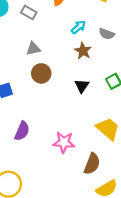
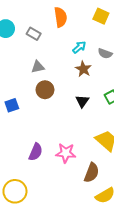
purple semicircle: (22, 131) -> (36, 152), moved

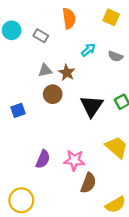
brown star: (83, 69) -> (67, 73), moved
black triangle: (82, 101) -> (92, 106), size x1.6
brown semicircle: (92, 173) -> (88, 183), moved

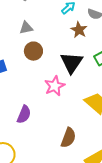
brown star: (67, 73) -> (79, 30), moved
pink star: (74, 160) -> (55, 86), moved, turned -30

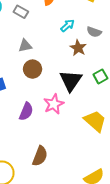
purple semicircle: (24, 114) -> (26, 111), moved
brown semicircle: (68, 138) -> (40, 156), moved

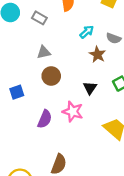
black triangle: (71, 81) -> (90, 88), size x0.6
pink star: (54, 104) -> (73, 112), turned -30

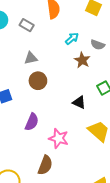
black triangle: (90, 88) -> (79, 102), moved, turned -40
pink star: (73, 112) -> (59, 138), moved

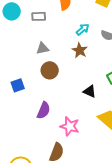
gray rectangle: (27, 25) -> (39, 16), turned -32
brown star: (82, 60) -> (80, 50), moved

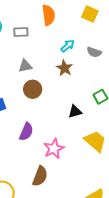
black triangle: (90, 91) -> (75, 112), turned -40
pink star: (70, 126) -> (54, 149), turned 30

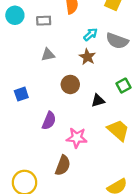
gray semicircle: (94, 52) -> (117, 41), size x1.5
brown circle: (33, 89) -> (70, 84), moved
pink star: (54, 149) -> (77, 138), turned 30

